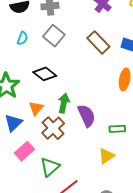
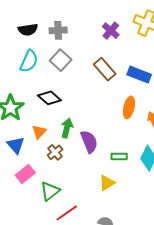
cyan semicircle: (22, 38) -> (29, 61), size x1.6
blue triangle: (13, 123) -> (16, 145), turned -30
brown cross: (53, 128) -> (55, 152), size x0.7

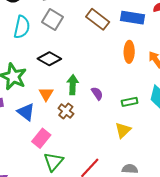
purple semicircle: (89, 142) -> (97, 93), size x0.6
green triangle: (50, 191) -> (53, 162), moved

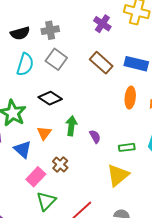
brown cross: (66, 111) -> (60, 165), moved
yellow triangle: (123, 130) -> (118, 175), size x1.4

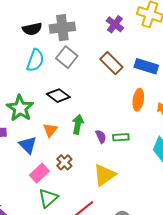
gray cross: (50, 30) -> (62, 28), size x1.4
green rectangle: (127, 147) -> (121, 137), moved
yellow triangle: (118, 175) -> (104, 175), moved

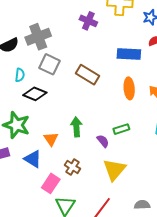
cyan semicircle: (35, 60) -> (20, 75), size x0.6
brown rectangle: (111, 63) -> (88, 75), moved
black diamond: (58, 96) -> (35, 94), moved
purple semicircle: (101, 136) -> (103, 141), moved

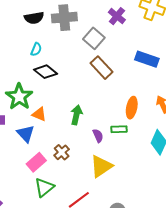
gray square: (50, 64) -> (94, 38), moved
orange ellipse: (129, 88) -> (132, 108), moved
orange triangle: (51, 139) -> (39, 114), moved, turned -49

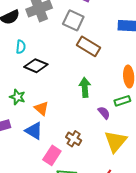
green star: (19, 97) -> (17, 97), size x0.6
orange triangle: (39, 114) -> (42, 108), turned 35
green arrow: (76, 115) -> (85, 87), moved

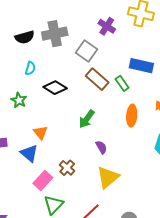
black diamond: (36, 66) -> (55, 88), moved
green arrow: (85, 87) -> (87, 119), turned -150
green star: (17, 97) -> (19, 100), moved
green rectangle: (122, 101) -> (122, 83), moved, turned 63

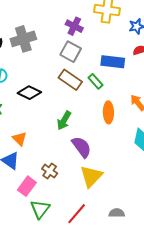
gray square: (86, 51) -> (71, 52), moved
purple semicircle: (101, 147) -> (82, 147), size x1.6

